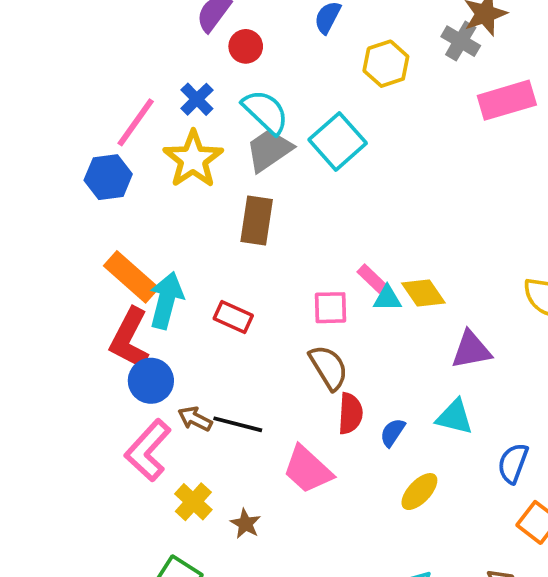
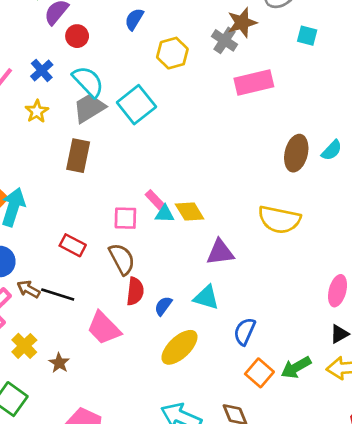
yellow star: (193, 159) -> (37, 111), size x0.6
red rectangle: (233, 317) -> (73, 245), moved
yellow ellipse: (419, 492) -> (179, 347), size x1.4

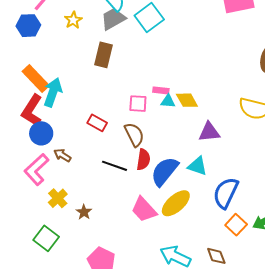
pink rectangle: (155, 200) -> (161, 90), turned -42
black line: (58, 295) -> (114, 166), moved
blue semicircle: (163, 306) -> (165, 171), size x2.0
pink trapezoid: (104, 328) -> (144, 210), moved
blue semicircle: (245, 331) -> (226, 193), size x1.5

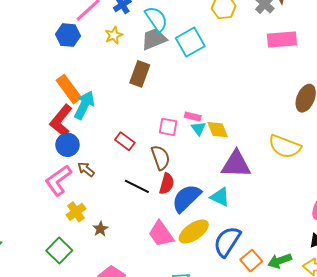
cyan triangle: (168, 101) -> (198, 128), turned 42
purple triangle: (209, 132) -> (236, 164), size x1.4
blue semicircle: (226, 193) -> (227, 242), moved

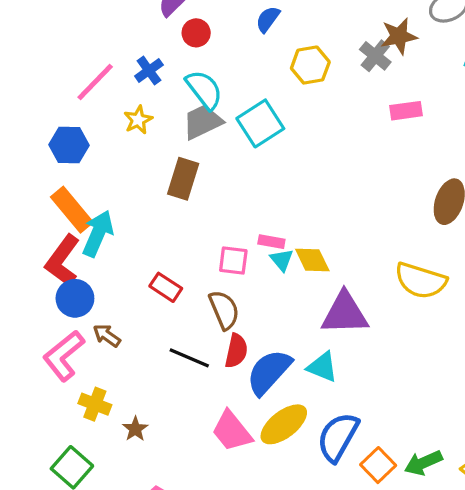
blue hexagon: (68, 35) -> (69, 145), moved
pink rectangle: (282, 39) -> (406, 111), size x0.7
yellow cross: (76, 212) -> (95, 404), turned -30

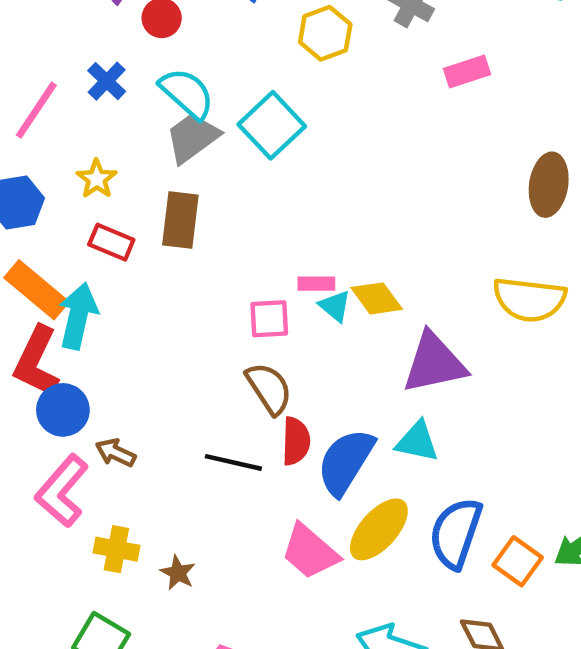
yellow star: (138, 120) -> (97, 179), moved
red rectangle: (166, 287) -> (111, 242), moved

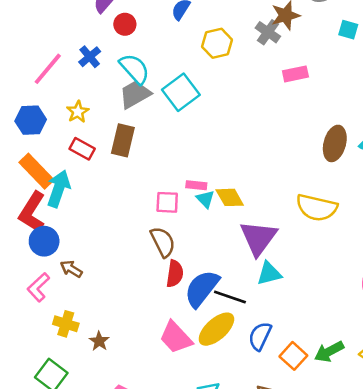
purple triangle: (434, 363) -> (258, 238), turned -48
cyan triangle: (417, 442) -> (269, 273), moved, turned -32
black line: (233, 462) -> (230, 297), moved
pink L-shape: (62, 491) -> (38, 287), size x0.7
blue semicircle: (456, 533) -> (260, 336), size x0.7

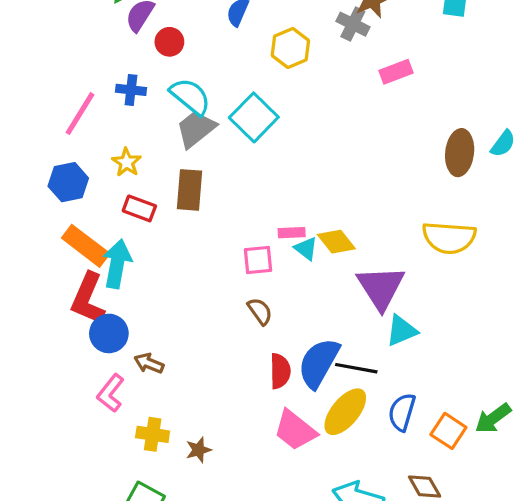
blue cross: (90, 57) -> (131, 90), turned -35
brown semicircle: (163, 242) -> (260, 311), size x0.7
red semicircle: (175, 274) -> (280, 371), moved
brown star: (99, 341) -> (198, 450), turned 30

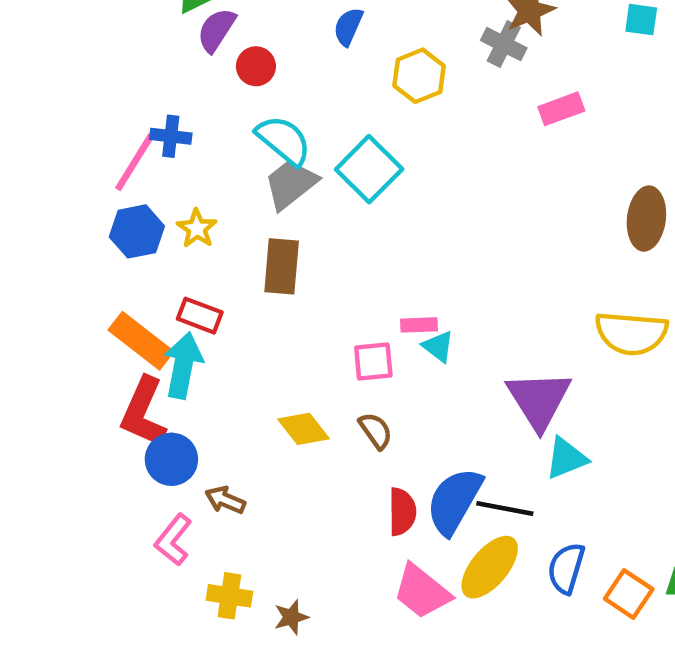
blue cross: (131, 90) -> (171, 136), moved
blue hexagon: (68, 182) -> (137, 231), moved
red rectangle: (139, 208) -> (200, 316), moved
yellow diamond: (336, 242) -> (303, 429), moved

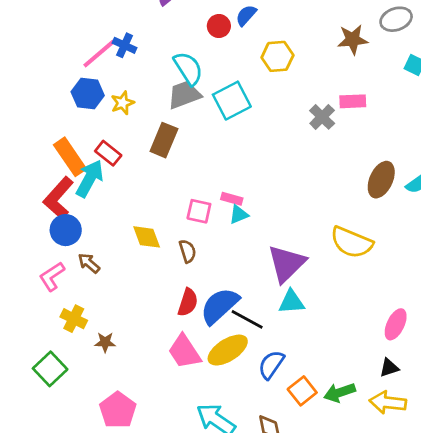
gray cross: (504, 44) -> (322, 117), moved
red circle: (256, 66) -> (219, 26), moved
cyan triangle: (438, 346) -> (239, 215), turned 42

